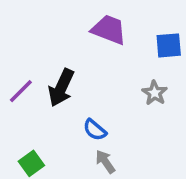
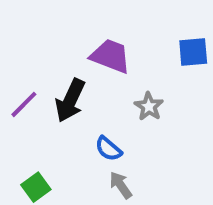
purple trapezoid: (109, 30) -> (111, 56), moved
gray star: (155, 93) -> (149, 106), moved

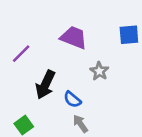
black arrow: (70, 100) -> (45, 85), moved
purple line: (24, 104) -> (21, 54), moved

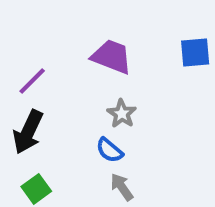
gray star: (99, 71) -> (122, 114), moved
black arrow: (45, 85) -> (28, 132), moved

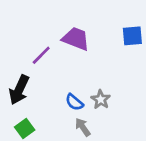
purple line: (32, 81) -> (41, 55), moved
gray star: (122, 114) -> (101, 99), moved

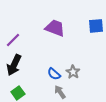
purple line: (41, 55) -> (13, 40), moved

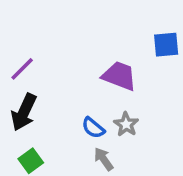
purple trapezoid: (55, 28) -> (119, 76), moved

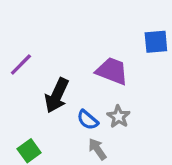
black arrow: (24, 112) -> (57, 95), moved

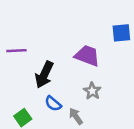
purple line: (21, 65) -> (16, 51), turned 42
blue semicircle: (88, 120) -> (53, 104), moved

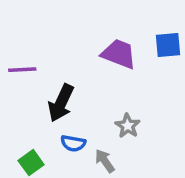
purple trapezoid: (87, 56) -> (119, 54), moved
blue semicircle: (53, 104) -> (73, 143), turned -30

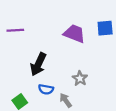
purple line: (22, 70) -> (15, 30), moved

